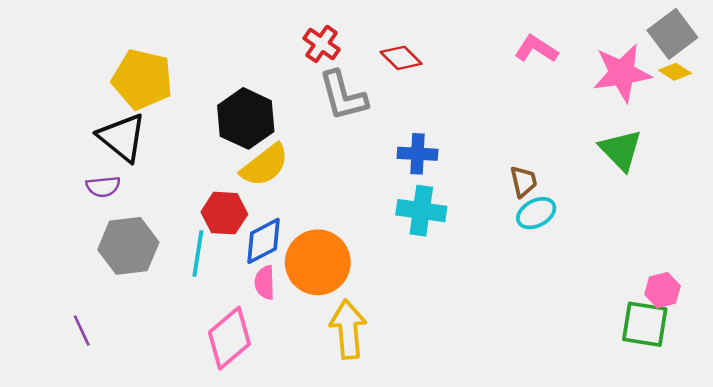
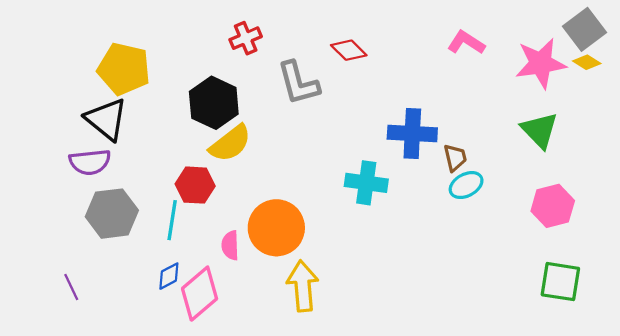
red cross: (322, 44) -> (246, 38), moved, turned 32
blue cross: (417, 154) -> (412, 133), moved, size x1.4
purple semicircle: (103, 187) -> (90, 162), size x1.4
blue diamond: (263, 241) -> (169, 276), moved, size x0.7
pink hexagon: (662, 290) -> (553, 206), moved, size x1.4

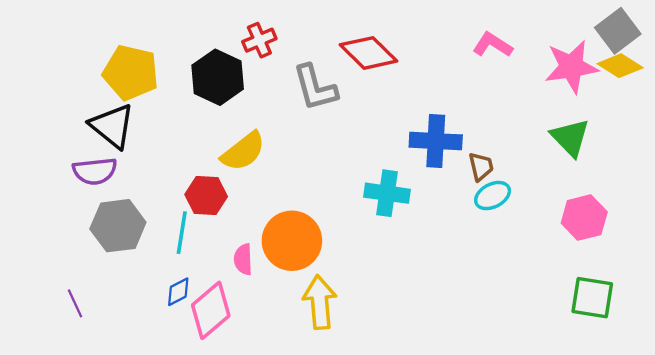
red diamond: (349, 50) -> (368, 53), size x1.5
yellow diamond: (587, 62) -> (620, 66), size x1.5
black hexagon: (214, 103) -> (218, 77), moved

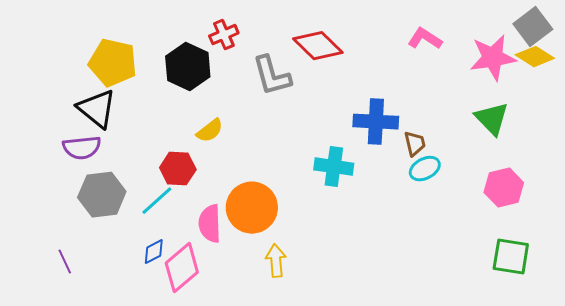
yellow semicircle: (243, 151) -> (210, 131), size x0.7
cyan line: (182, 233) -> (157, 201), turned 39
pink semicircle: (243, 259) -> (210, 224), size x1.4
yellow arrow: (320, 302) -> (276, 261), size x0.7

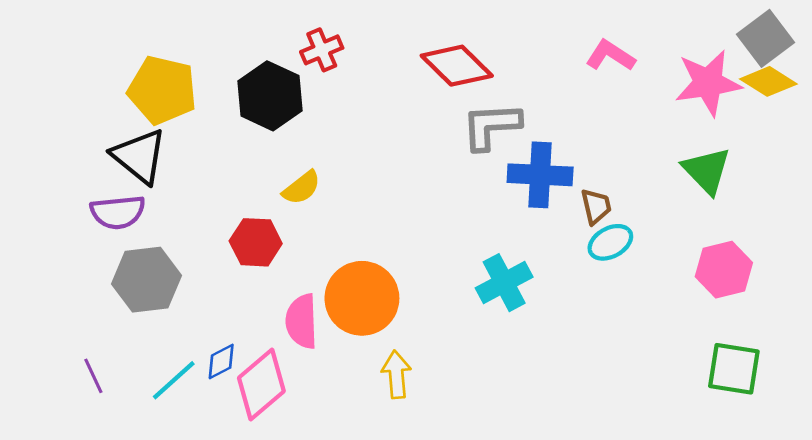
gray L-shape: (272, 76) -> (491, 126), moved, turned 102
cyan cross: (334, 167) -> (504, 283), moved, turned -36
cyan line: (157, 201) -> (174, 380), moved

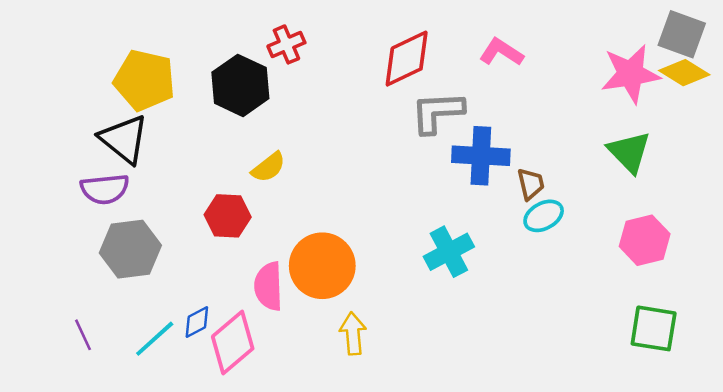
gray square: (765, 38) -> (682, 34), turned -33
pink L-shape: (610, 56) -> (501, 52), moved
red diamond: (457, 66) -> (407, 59), turned -70

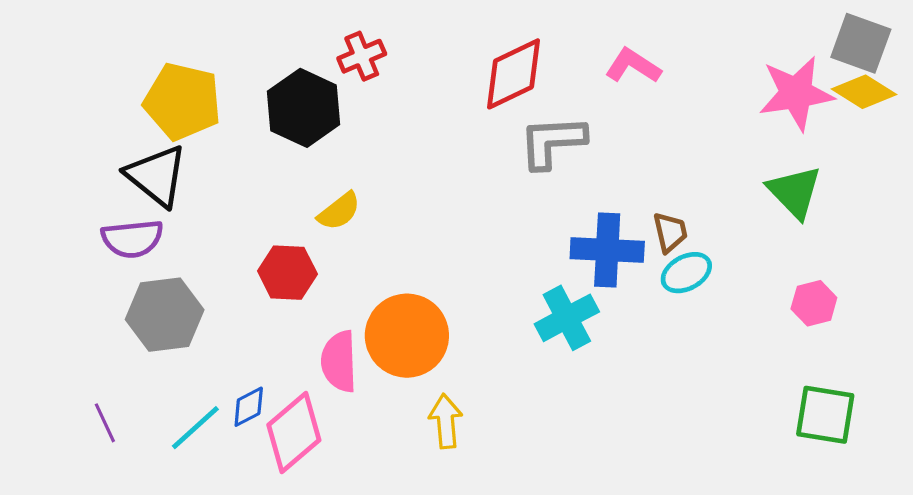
blue cross: (481, 156) -> (607, 250), moved
pink hexagon: (645, 240) -> (814, 303), size x0.7

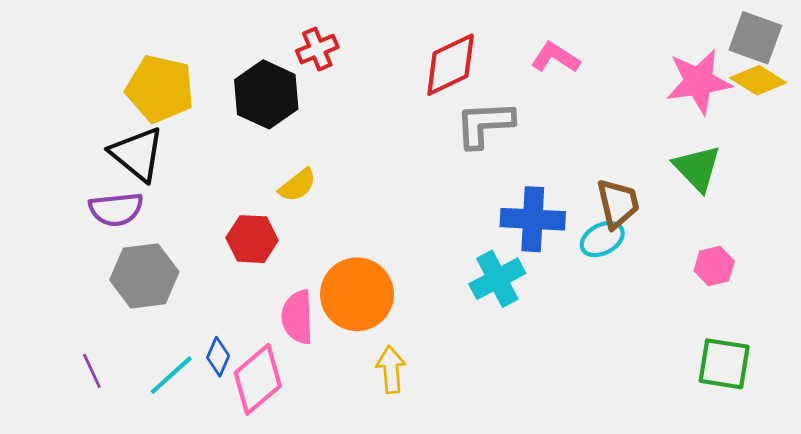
brown trapezoid: (670, 232) -> (618, 204), moved, size x1.4
blue diamond: (249, 407) -> (218, 357), turned -39

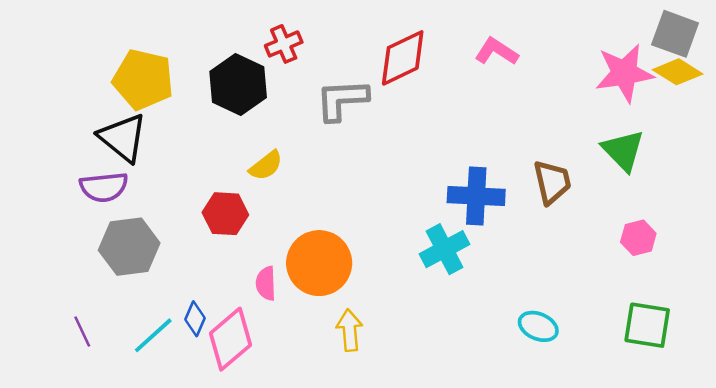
gray L-shape: (485, 124) -> (342, 100), moved
cyan ellipse: (602, 239) -> (538, 326), moved, turned 51
pink semicircle: (297, 317) -> (266, 283), size x0.7

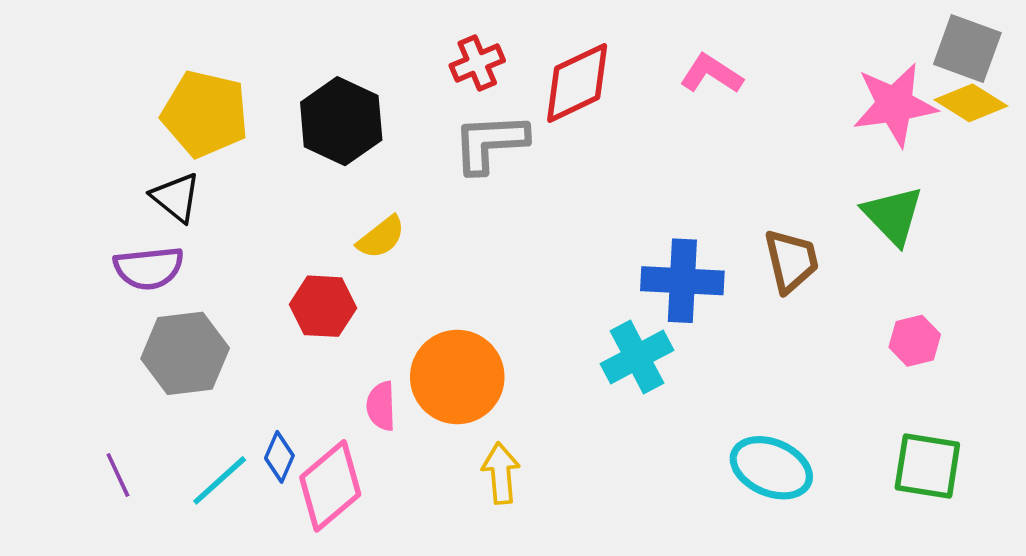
red cross: (284, 44) -> (477, 63), moved
black triangle: (123, 138) -> (176, 197), size x0.7
cyan ellipse: (538, 326) -> (771, 468), size x1.4

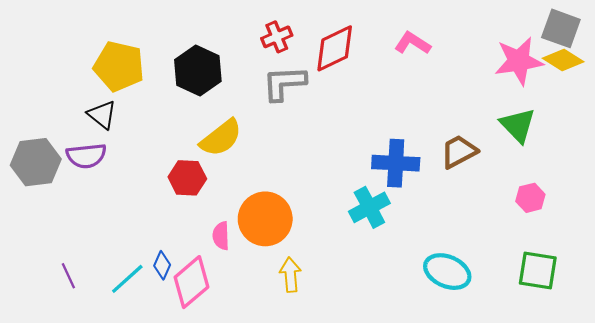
yellow semicircle: (381, 237) -> (221, 138), size x1.5
brown trapezoid: (791, 261) -> (459, 152), turned -105
gray hexagon: (185, 353) -> (36, 162), moved

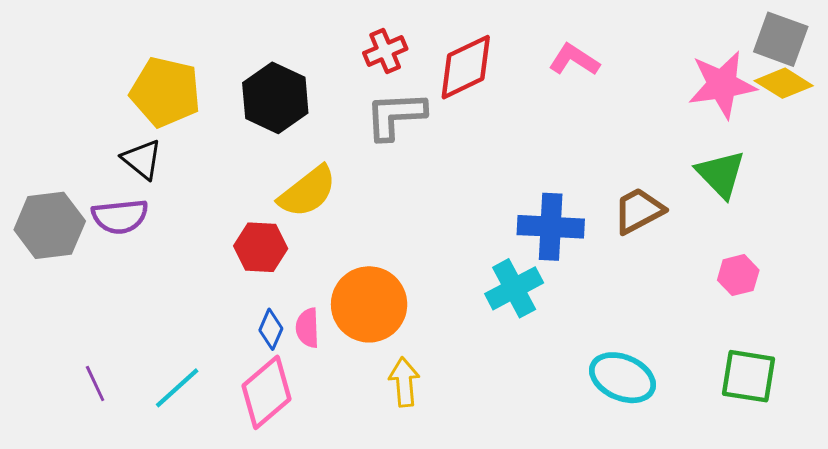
blue diamond: (162, 265) -> (271, 329), moved

